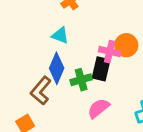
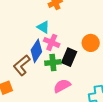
pink cross: (110, 52) -> (52, 42), moved

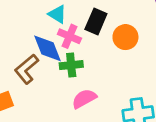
blue diamond: (36, 51) -> (47, 48), turned -55
black rectangle: (69, 57) -> (96, 22), moved

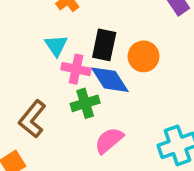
cyan triangle: (57, 14) -> (56, 46), turned 36
blue diamond: (47, 48) -> (110, 80), moved

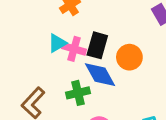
cyan triangle: (56, 46) -> (57, 43), turned 30
pink cross: (76, 69) -> (74, 49), moved

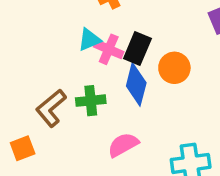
blue diamond: (100, 75) -> (136, 84), turned 36
green cross: (78, 93) -> (91, 101), moved

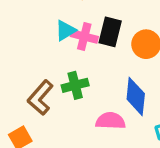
blue diamond: (136, 84) -> (136, 96), moved
pink semicircle: (123, 145) -> (111, 121), turned 40

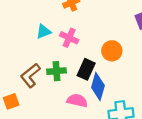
cyan triangle: (65, 30) -> (44, 31), moved
black rectangle: (110, 32) -> (86, 69), moved

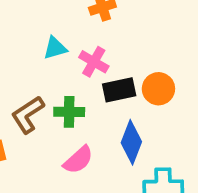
black rectangle: (86, 69) -> (119, 90), moved, turned 48
pink semicircle: (77, 101) -> (78, 160), moved, turned 120

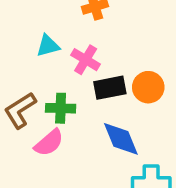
blue diamond: (131, 142) -> (121, 139), turned -45
pink semicircle: (78, 160) -> (49, 143), moved

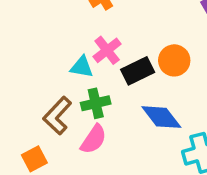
cyan triangle: (48, 46) -> (82, 67), moved, turned 40
pink cross: (86, 60) -> (107, 50), turned 36

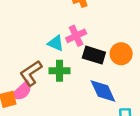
black rectangle: (138, 71) -> (94, 55), turned 30
pink semicircle: (94, 139) -> (22, 91), moved

